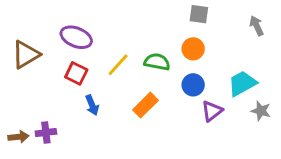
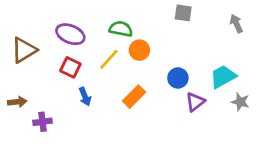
orange circle: (193, 49) -> (139, 50), moved
green semicircle: (157, 62) -> (121, 29), moved
brown arrow: (18, 137) -> (17, 102), moved

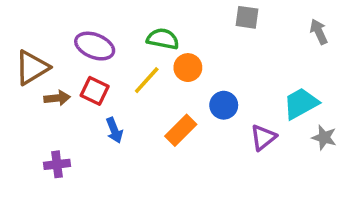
blue circle: (178, 78) -> (224, 105), moved
brown arrow: (17, 102) -> (57, 98), moved

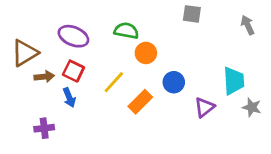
yellow line: (147, 80) -> (114, 82), moved
cyan trapezoid: (301, 103) -> (234, 81), turned 116
blue arrow: (114, 130) -> (69, 98), moved

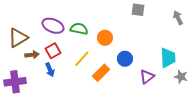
green semicircle: (126, 31) -> (79, 29), moved
red square: (73, 71) -> (53, 51), turned 35
purple cross: (44, 128) -> (15, 82), moved, size x1.5

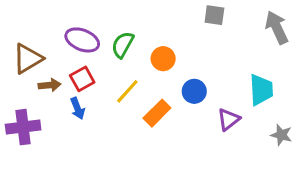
gray arrow: (178, 18) -> (277, 28), size x1.5
green semicircle: (79, 29) -> (123, 45), turned -72
gray star: (181, 77) -> (281, 135), moved

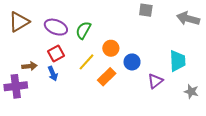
gray arrow: (277, 28) -> (188, 19), turned -50
brown triangle: (28, 59) -> (19, 22), moved
orange circle: (163, 59) -> (111, 48), moved
brown arrow: (50, 85) -> (29, 66), moved

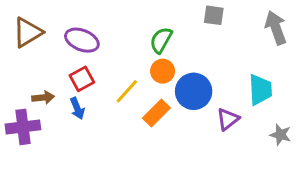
gray arrow: (188, 19) -> (276, 28), turned 55
green semicircle: (83, 30) -> (161, 40), moved
blue circle: (132, 62) -> (194, 91), size x1.5

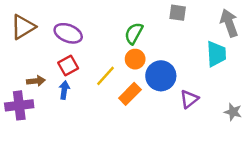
cyan trapezoid: (260, 90) -> (216, 54), moved
blue arrow: (77, 108) -> (64, 90), turned -150

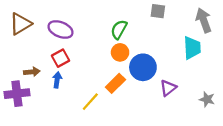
yellow line: (105, 76) -> (90, 102), moved

